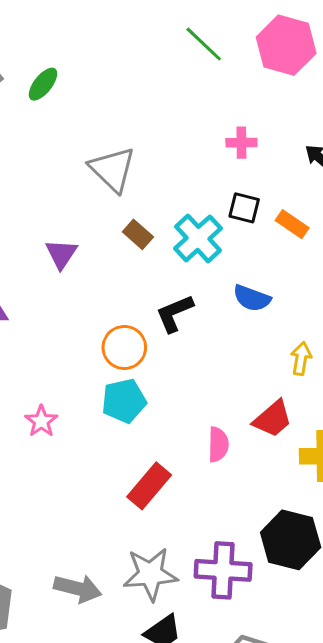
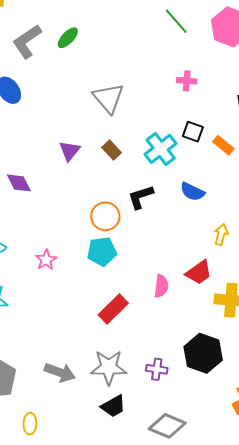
pink cross: (241, 143) -> (187, 81), moved
brown rectangle: (138, 234) -> (112, 150), moved
purple cross: (223, 570) -> (157, 369), size x0.6

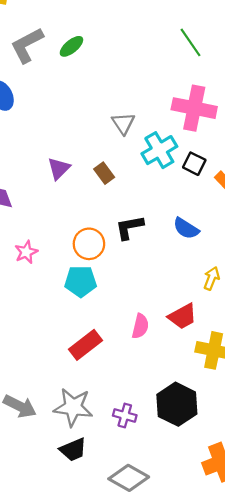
pink cross: (187, 81) -> (194, 108), size x2.0
gray triangle: (108, 98) -> (123, 123), moved, size x0.7
cyan cross: (161, 149) -> (159, 150), moved
pink star: (46, 260) -> (26, 252), moved

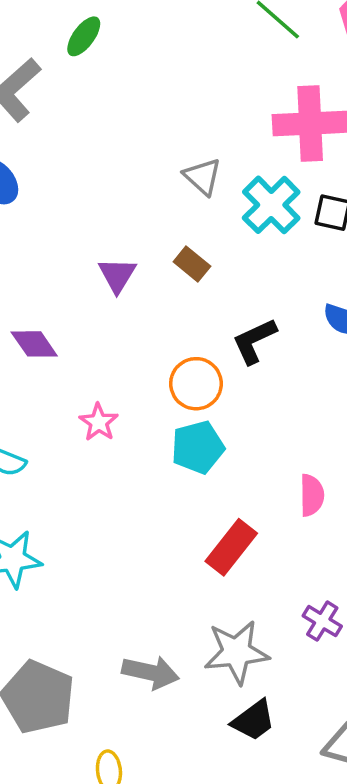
green ellipse: (71, 46) -> (84, 36), moved
purple cross: (125, 415) -> (322, 621), moved, turned 30

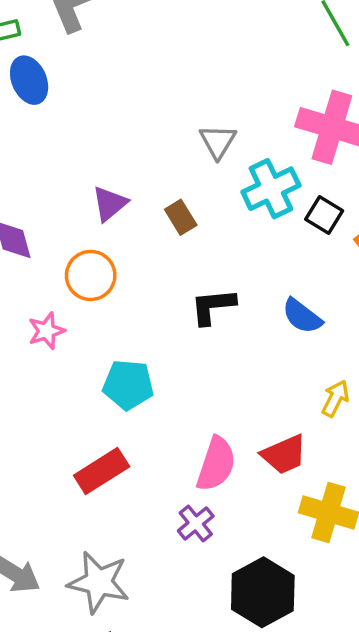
orange circle: (196, 384) -> (91, 275), moved
pink semicircle: (312, 495) -> (216, 464), size x1.4
red rectangle: (231, 547) -> (102, 471), moved
purple cross: (322, 621) -> (196, 523), moved

